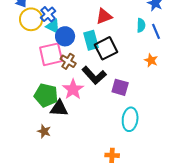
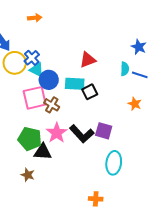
blue line: (156, 31) -> (140, 75), turned -49
cyan rectangle: (91, 40) -> (75, 84), turned -72
black square: (106, 48) -> (90, 92), size x0.7
black L-shape: (94, 75) -> (82, 134), moved

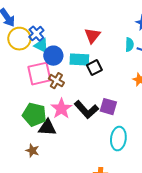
red triangle: (88, 60) -> (92, 36), turned -30

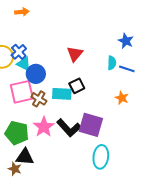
cyan rectangle: (79, 60) -> (62, 94), moved
purple square: (108, 107) -> (91, 125), size x1.4
black triangle: (47, 128) -> (25, 157), moved

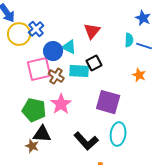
cyan triangle: (24, 64) -> (69, 47), moved
black L-shape: (69, 128) -> (86, 141), moved

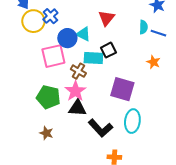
brown cross: (56, 76) -> (78, 71), moved
black triangle: (42, 134) -> (77, 108), moved

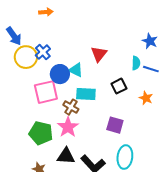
black square: (108, 50) -> (119, 86), moved
purple square: (122, 89) -> (115, 125), size x0.7
black triangle: (77, 108) -> (66, 156), moved

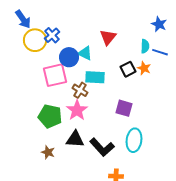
orange star: (146, 98) -> (144, 68), moved

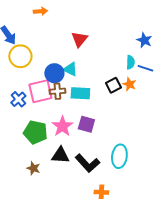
blue cross: (52, 35) -> (18, 99), moved
red triangle: (108, 37) -> (79, 39), moved
brown cross: (80, 90) -> (57, 91), moved, turned -35
purple square: (124, 108) -> (86, 124), moved

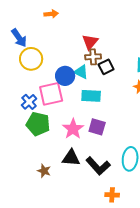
black square: (113, 85) -> (106, 67), moved
brown cross: (57, 91) -> (93, 57), moved
green pentagon: (35, 132) -> (38, 124), moved

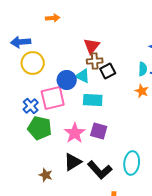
blue arrow: (19, 38) -> (21, 42), turned 120
black triangle: (71, 158) -> (73, 162), turned -36

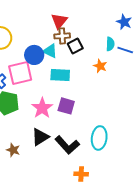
orange star: (142, 91) -> (100, 66), moved

